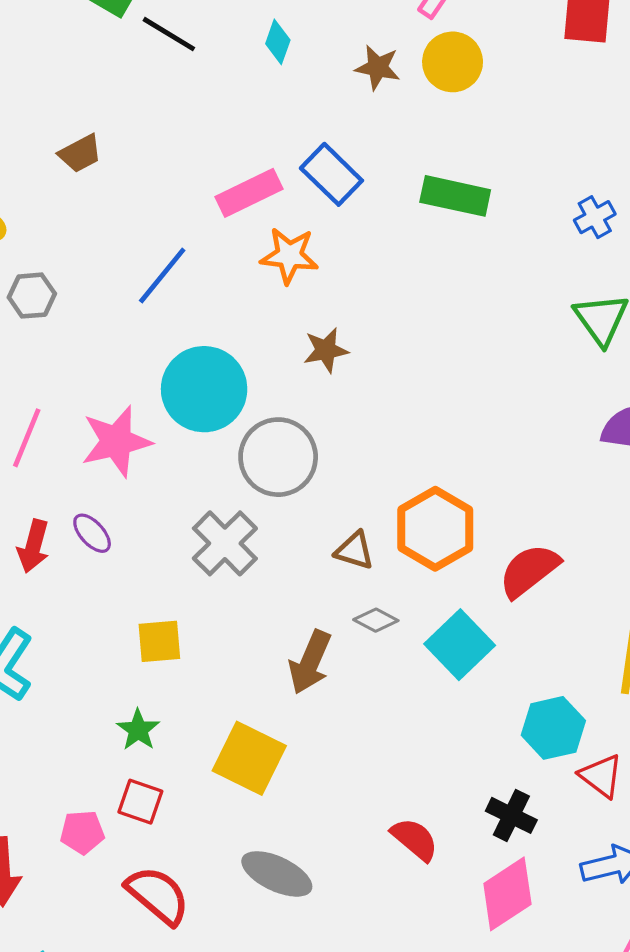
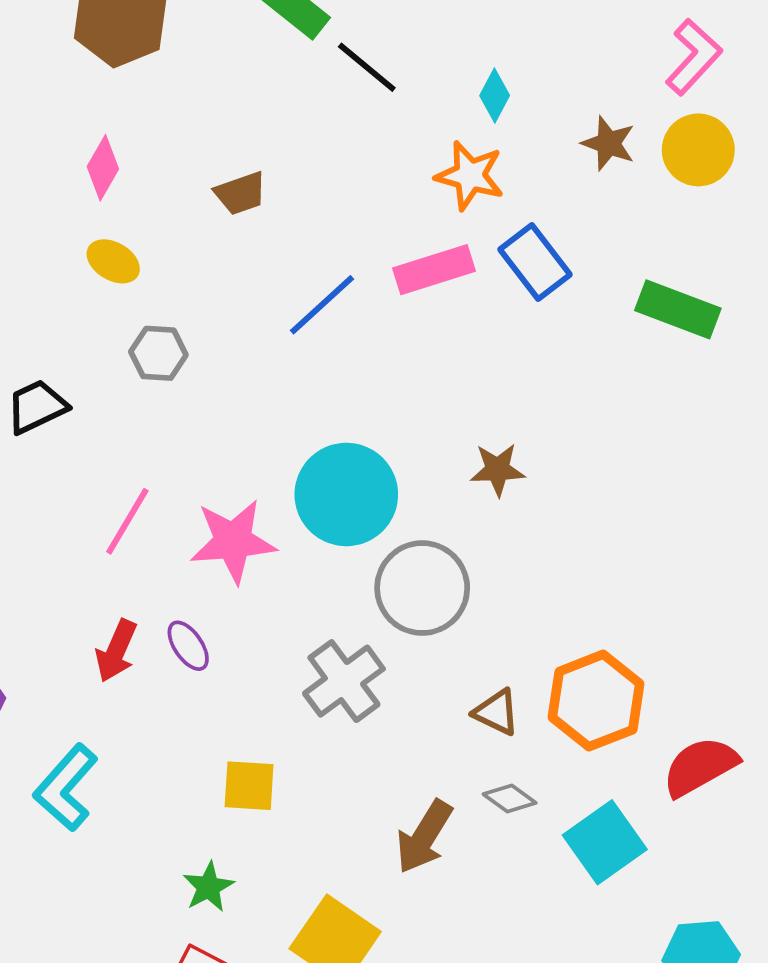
orange star: (289, 255) -> (470, 175), moved
blue line: (162, 275) -> (322, 305), moved

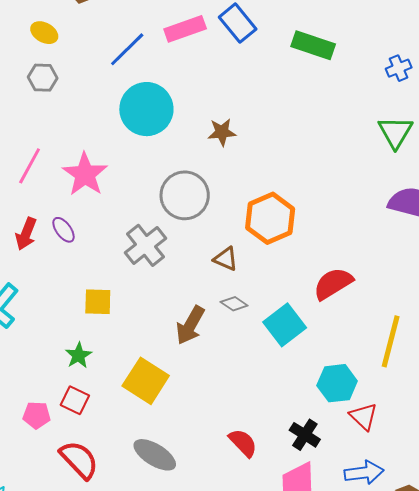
yellow ellipse: (113, 261) -> (44, 33), moved
cyan circle: (346, 494) -> (146, 109), moved
pink star: (233, 541) -> (85, 174), turned -30
orange hexagon: (596, 701) -> (270, 218), moved

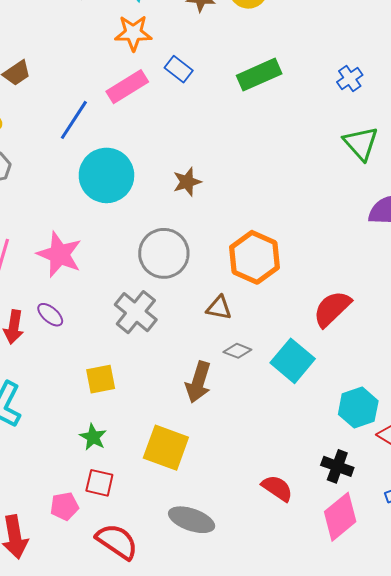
blue rectangle: (238, 23) -> (179, 69), size x0.7
green rectangle: (313, 45) -> (259, 75), turned -30

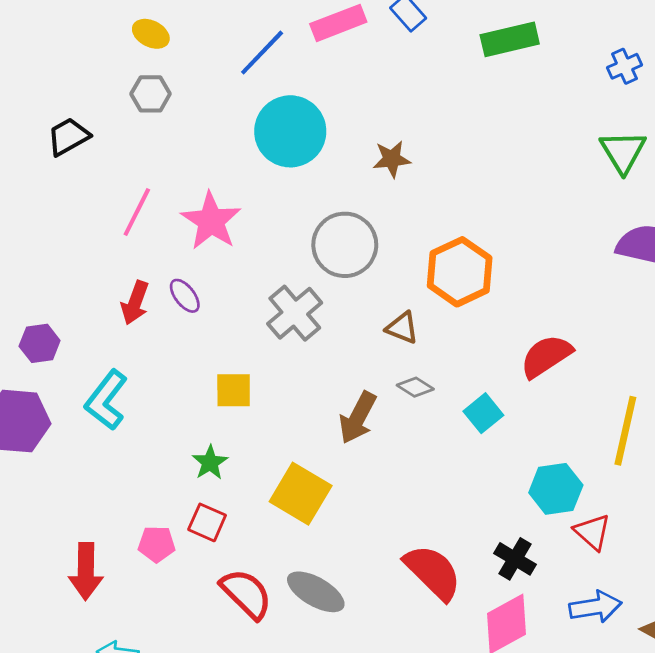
cyan square: (293, 361) -> (483, 413), size x0.7
red semicircle: (277, 488) -> (433, 572), size x1.5
red semicircle: (117, 541) -> (246, 594), moved

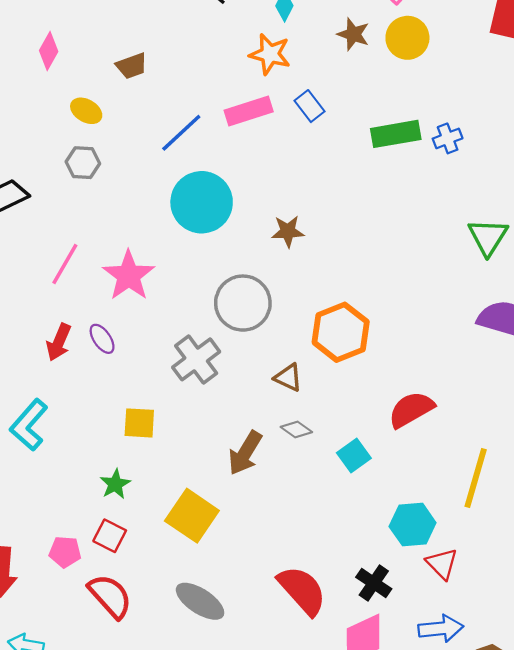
blue cross: (625, 66) -> (448, 138), moved
red semicircle: (246, 594) -> (110, 596), moved

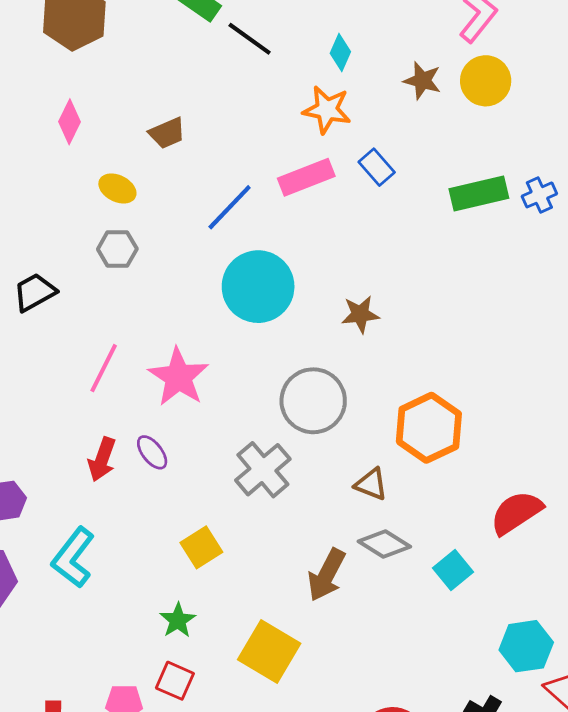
yellow square: (139, 423) -> (201, 547), turned -32
gray diamond: (296, 430) -> (384, 544), size x1.4

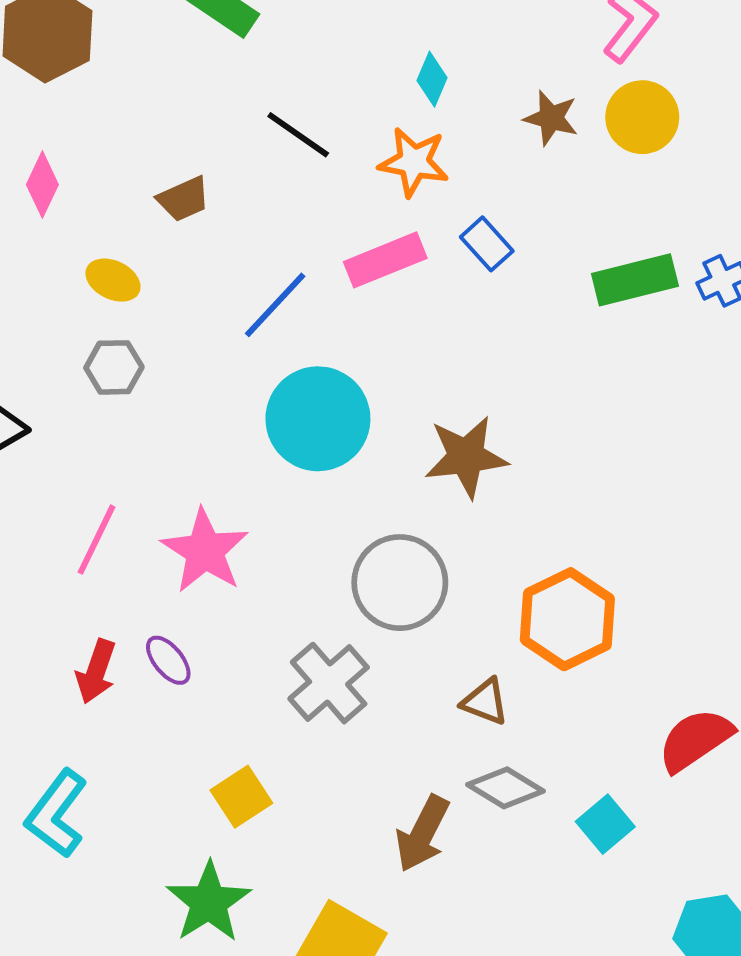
black line: (250, 39) -> (298, 135), moved
brown star: (360, 314) -> (466, 457), size x1.5
green star: (178, 620) -> (209, 902), size x1.6

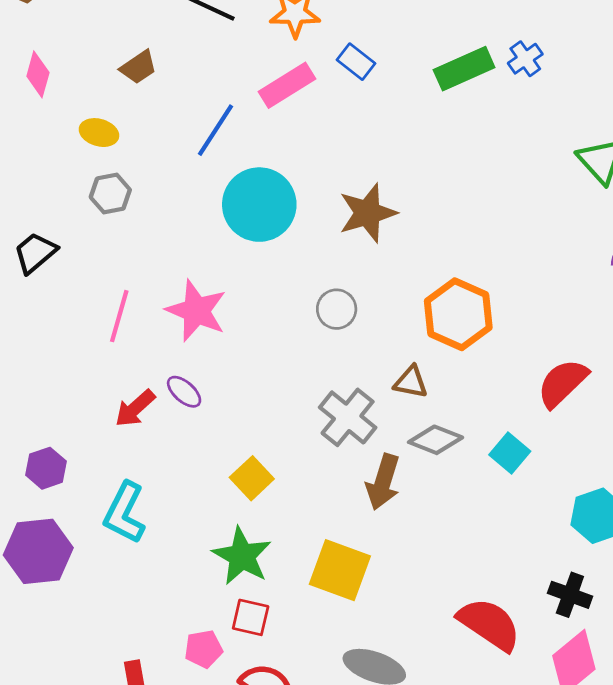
gray circle: (400, 583) -> (337, 309), size x0.6
red arrow: (96, 671) -> (135, 408), turned 39
gray cross: (329, 683) -> (348, 417), moved

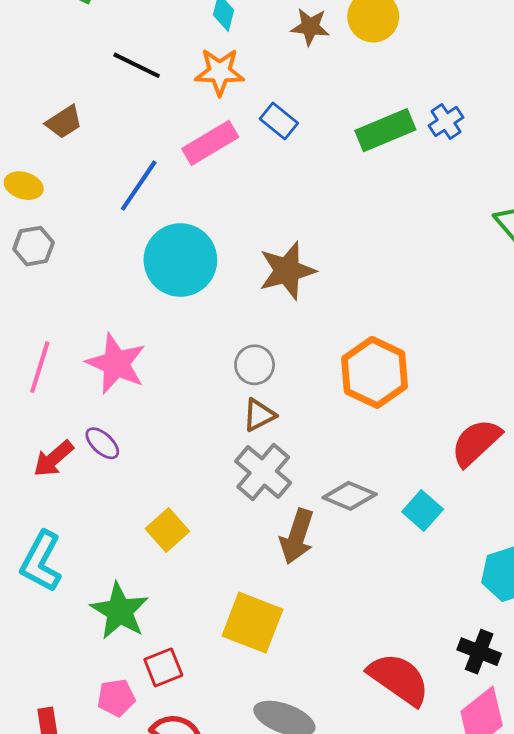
brown triangle: (411, 382) -> (259, 415), moved, turned -39
green star: (242, 556) -> (120, 611), moved
red square: (251, 617) -> (163, 667), turned -36

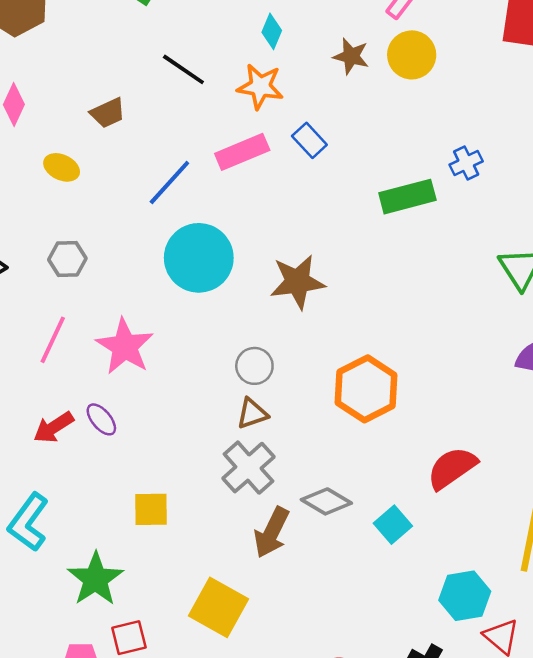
green rectangle: (385, 130) -> (407, 197), moved
gray hexagon: (34, 246) -> (67, 259), moved
yellow square: (167, 530) -> (151, 509), turned 33

